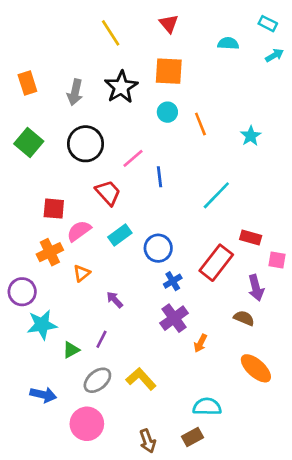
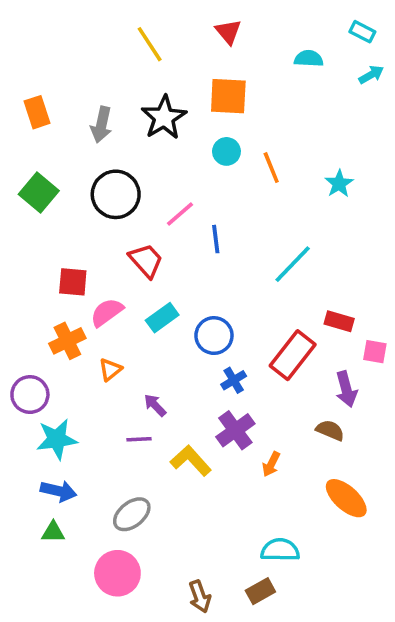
purple line: (101, 339) -> (139, 439), moved, turned 60
green triangle: (71, 350) -> (53, 532), moved, turned 30
yellow L-shape: (141, 379) -> (191, 461), moved
blue arrow: (43, 395) -> (58, 491), moved

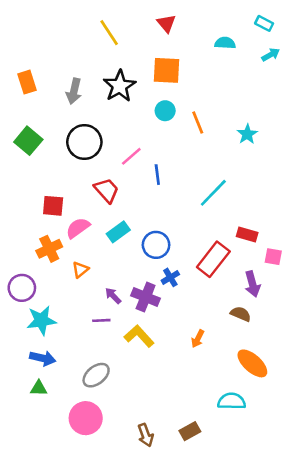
purple cross: (235, 430) -> (146, 297), moved, turned -32
cyan semicircle: (280, 550) -> (232, 401), moved

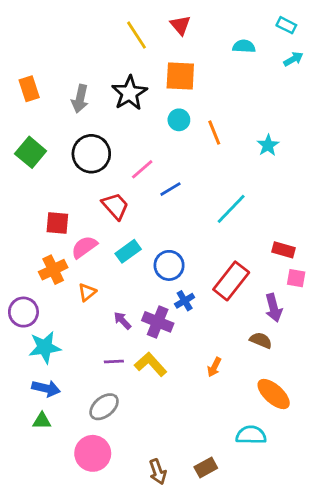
yellow line: (109, 33) -> (137, 35), moved
blue line: (157, 175) -> (170, 189), turned 66
red rectangle: (247, 234) -> (283, 250), moved
purple line: (101, 320) -> (114, 362), moved

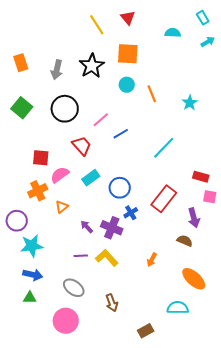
cyan rectangle: (286, 25) -> (203, 18), turned 32
gray ellipse: (104, 407) -> (74, 288), turned 75
brown arrow: (158, 472) -> (112, 303), moved

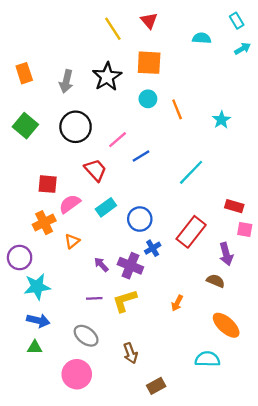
yellow L-shape: (107, 258) -> (125, 301), turned -65
brown rectangle: (146, 331) -> (156, 386), moved

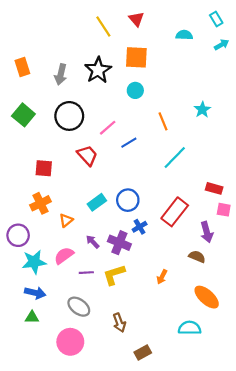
orange line: (177, 109) -> (163, 121), moved
pink semicircle: (70, 204) -> (64, 256), moved
cyan rectangle: (106, 207) -> (97, 202), moved

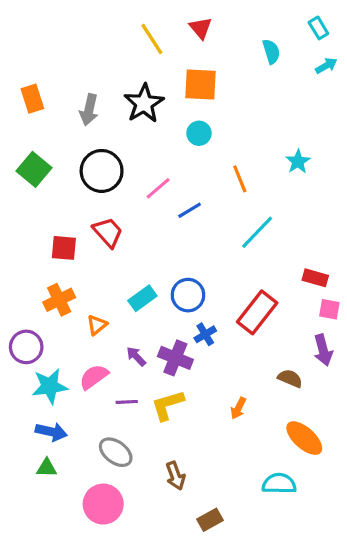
cyan semicircle: (184, 35) -> (271, 52), turned 70
red trapezoid: (87, 155) -> (108, 232), moved
purple arrow: (207, 232) -> (323, 350), moved

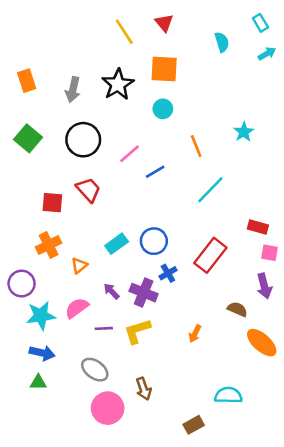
orange ellipse: (304, 438) -> (262, 343), moved
pink circle: (103, 504) -> (108, 408), moved
brown rectangle: (210, 520) -> (194, 425), moved

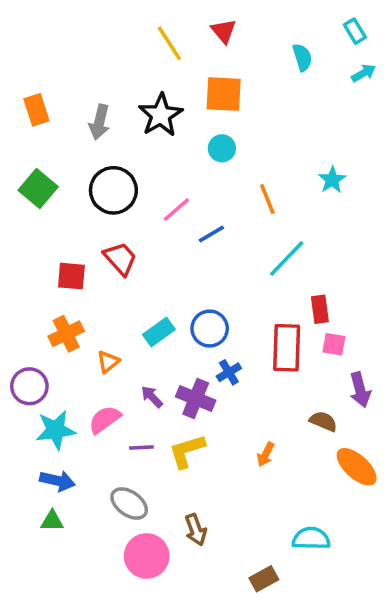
red rectangle: (258, 227) -> (320, 309), moved, turned 66
pink square: (269, 253) -> (334, 344), moved
red rectangle: (210, 255) -> (287, 348), turned -36

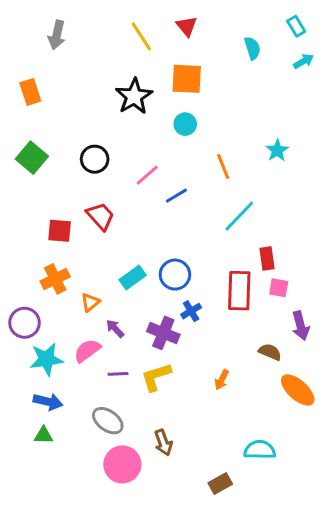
gray arrow: (99, 122) -> (57, 35), moved
black circle: (113, 190) -> (95, 159), size x0.7
purple arrow: (152, 397) -> (115, 329), moved

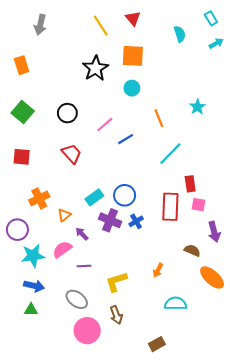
red square: (60, 231) -> (22, 157), moved
purple cross: (163, 333) -> (110, 220), moved
yellow L-shape: (156, 377) -> (116, 282), moved
cyan semicircle: (260, 450) -> (176, 304), moved

